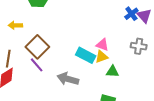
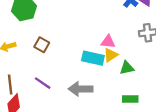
brown square: (37, 47) -> (42, 45), moved, size x0.6

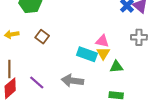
yellow triangle: (111, 55) -> (103, 53), turned -32
purple line: (43, 83) -> (37, 82), moved

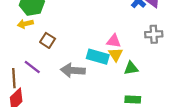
yellow arrow: (12, 34) -> (25, 24), moved
gray arrow: (72, 81) -> (73, 70), moved
purple line: (37, 82) -> (32, 67), moved

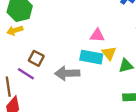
brown square: (48, 40) -> (36, 58), moved
pink triangle: (114, 41) -> (97, 35), moved

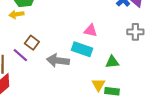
yellow triangle: (109, 53) -> (98, 85), moved

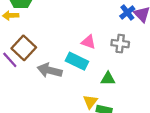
gray cross: (135, 32) -> (120, 44), moved
brown square: (32, 43) -> (24, 48), size x1.5

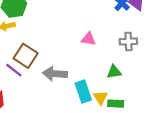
gray cross: (120, 44) -> (128, 42), moved
cyan rectangle: (77, 61) -> (83, 92), moved, turned 55

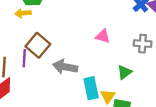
purple line: (14, 70) -> (24, 58), turned 48
green triangle: (114, 72) -> (124, 72), turned -35

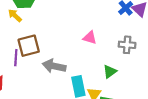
yellow arrow: (23, 13) -> (15, 15), turned 48
brown square: (38, 45) -> (29, 46), turned 35

